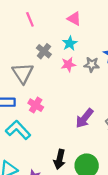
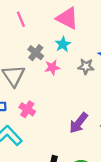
pink triangle: (74, 19) -> (67, 18), size x1.5
pink star: (68, 64) -> (52, 67), moved

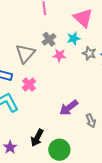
gray star: (86, 66) -> (89, 53), moved

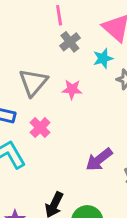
gray cross: (49, 39) -> (70, 42), moved
pink star: (59, 55) -> (72, 89), moved

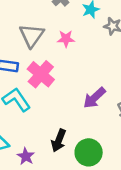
pink cross: (40, 128) -> (41, 74), size x1.5

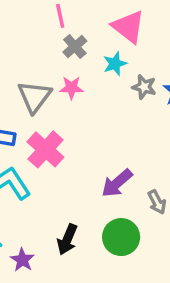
pink star: (66, 39) -> (71, 88), moved
green circle: (89, 152) -> (121, 237), moved

